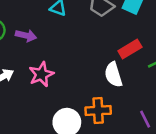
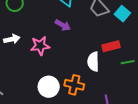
purple arrow: (26, 36) -> (63, 25), moved

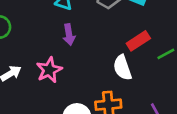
purple arrow: (63, 25) -> (69, 35), turned 70

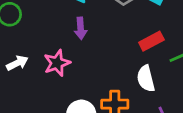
white semicircle: (122, 68) -> (146, 79), moved

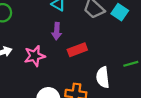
red rectangle: (151, 41) -> (77, 50), moved

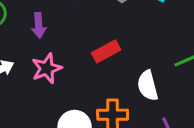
purple arrow: (57, 31) -> (39, 25), moved

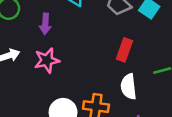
red rectangle: (106, 51) -> (124, 50), moved, turned -50

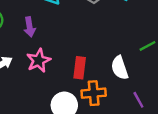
red rectangle: (124, 50) -> (80, 68), moved

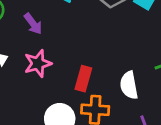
purple arrow: (30, 27) -> (33, 24), turned -36

